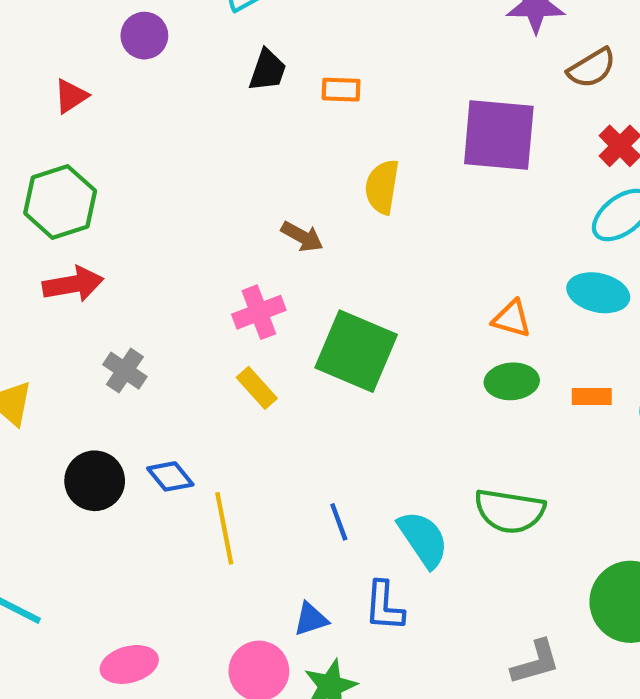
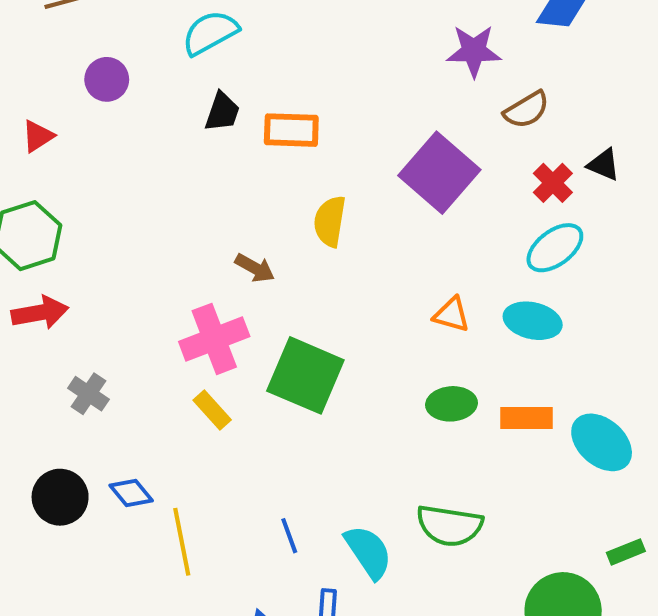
orange rectangle: (341, 90) -> (291, 130), size x1.5
purple square: (499, 135) -> (439, 173), turned 36
pink cross: (259, 312) -> (214, 339), size x1.4
orange triangle: (512, 319) -> (451, 315), moved
orange rectangle: (592, 396) -> (527, 418), size x1.4

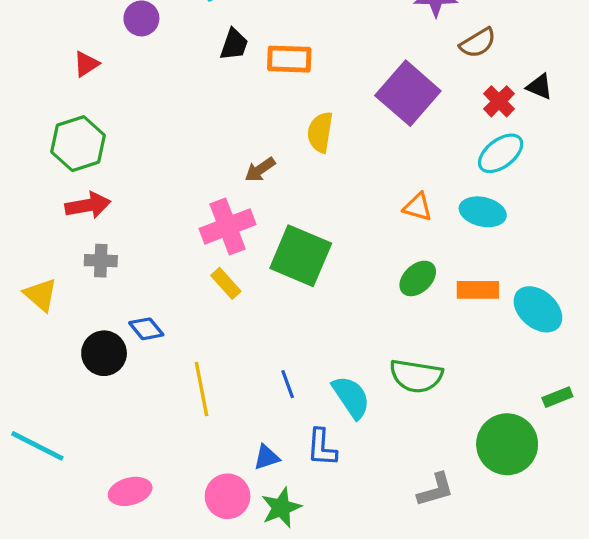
brown arrow: (255, 268) -> (260, 170), turned 116
gray cross: (88, 394) -> (101, 261), moved, turned -32
green ellipse: (451, 404) -> (418, 278), turned -39
blue diamond: (131, 493) -> (146, 329), moved

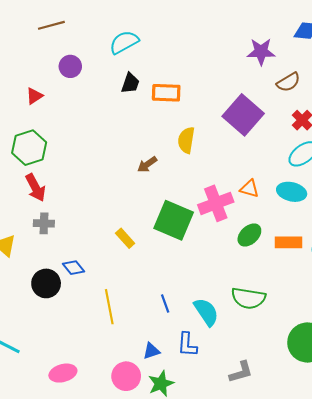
red arrow: (88, 205) -> (36, 188), turned 72
pink cross: (228, 226) -> (216, 203), moved
gray L-shape: (436, 490) -> (241, 372), moved

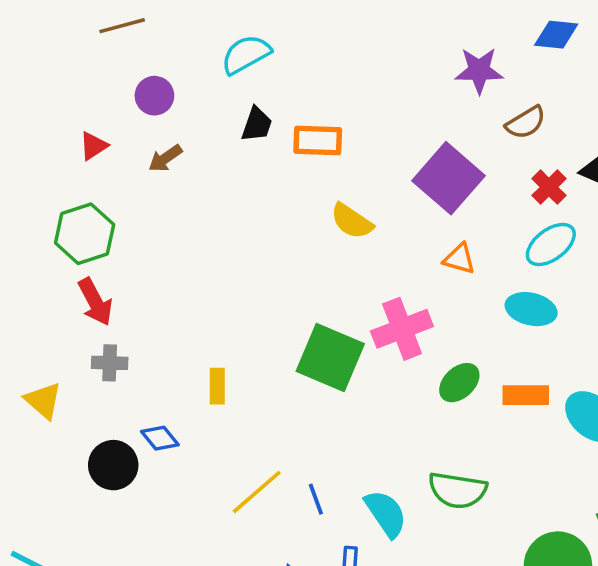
yellow semicircle: (186, 140) -> (352, 221), turned -65
brown arrow: (147, 164) -> (165, 158), moved
orange triangle: (249, 189) -> (459, 259), moved
yellow rectangle: (125, 238) -> (217, 386), moved, turned 42
yellow line: (109, 307) -> (257, 492), moved, turned 60

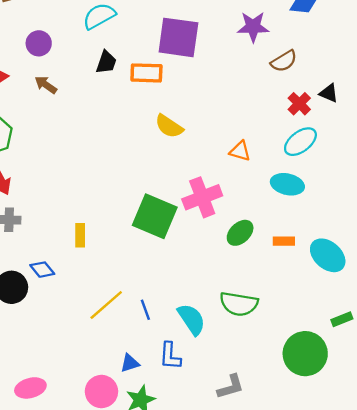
brown arrow: (165, 158) -> (46, 85), turned 70
purple square: (449, 178) -> (178, 37), moved, turned -33
orange rectangle: (526, 395) -> (284, 241), size x0.7

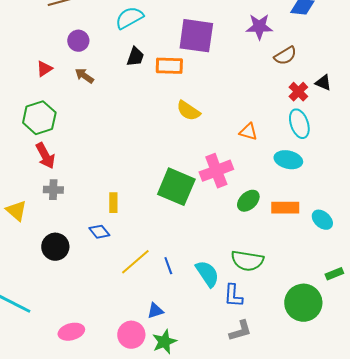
cyan ellipse: (300, 142) -> (299, 124), turned -72
orange rectangle: (284, 241) -> (285, 208), size x1.5
cyan ellipse: (328, 255) -> (322, 220), size x0.7
blue diamond: (42, 270) -> (99, 232), moved
blue L-shape: (170, 356) -> (233, 296), moved

